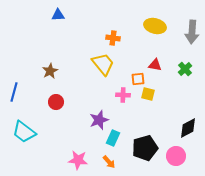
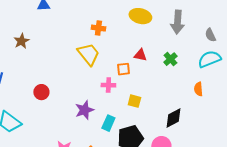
brown star: (50, 71) -> (21, 41), moved
yellow square: (148, 94) -> (134, 101), moved
cyan rectangle: (113, 138) -> (108, 123), moved

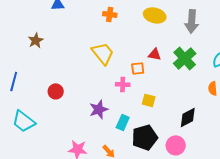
orange cross: (98, 28) -> (110, 14), moved
green cross: (170, 59) -> (185, 58), size x1.6

